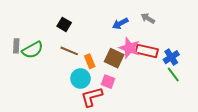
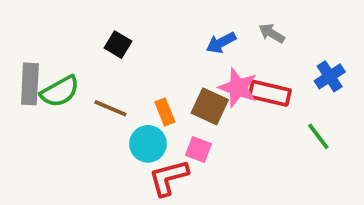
gray rectangle: (16, 46) -> (30, 84), size x1.5
brown line: (69, 51) -> (110, 108), moved
blue cross: (171, 57) -> (330, 76), moved

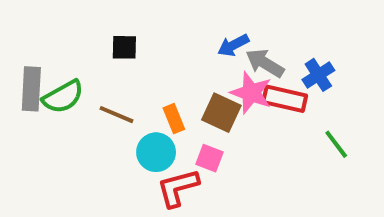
gray arrow: (272, 33) -> (265, 63), moved, size x1.4
black square: (118, 45) -> (124, 47), turned -30
blue cross: (330, 76) -> (318, 75), moved

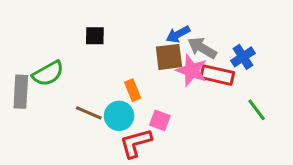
gray rectangle: (31, 89) -> (21, 92), moved
brown square: (221, 113) -> (169, 57), moved, turned -32
brown line: (116, 115) -> (89, 113), moved

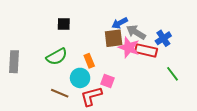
green semicircle: (48, 74) -> (57, 57), moved
brown line: (89, 113) -> (60, 93), moved

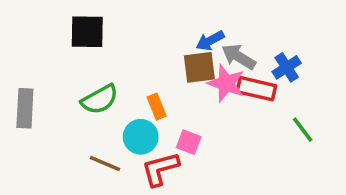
black square: (64, 24) -> (87, 32), moved, size x1.5

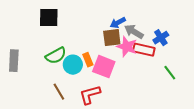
cyan circle: (141, 137) -> (73, 65), moved
pink square: (189, 142) -> (104, 67), moved, size x1.6
brown line: (105, 163) -> (59, 92), turned 36

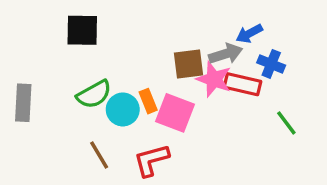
blue arrow: (118, 23) -> (249, 34), moved
gray arrow: (134, 32) -> (226, 54), turned 132
blue cross: (161, 38) -> (271, 64), turned -35

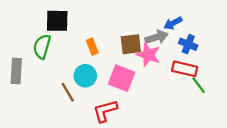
red rectangle: (242, 84) -> (185, 69), moved
green semicircle: (94, 94) -> (42, 47), moved, turned 135
orange rectangle: (148, 101) -> (92, 47), moved
brown line: (99, 155) -> (68, 92), moved

